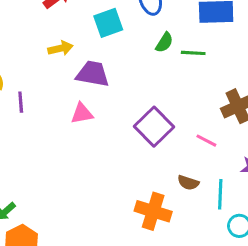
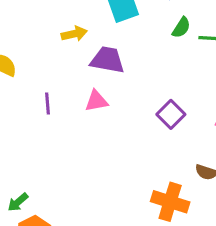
purple line: (21, 102) -> (47, 104), moved
purple square: (154, 127) -> (171, 114), size x0.7

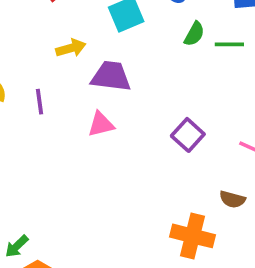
purple line: (47, 104) -> (40, 102), moved

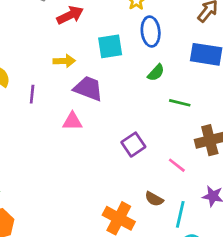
green line: (229, 44) -> (180, 103), moved

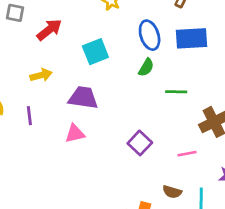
blue ellipse: (151, 31) -> (150, 35), moved
yellow arrow: (64, 61) -> (41, 75), moved
pink line: (177, 165) -> (187, 154), turned -36

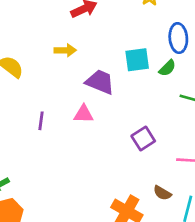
cyan square: (95, 52) -> (137, 60), moved
purple line: (29, 116) -> (41, 121), moved

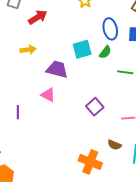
pink triangle: (83, 114) -> (48, 95), turned 35
purple line: (41, 121) -> (18, 112), moved

